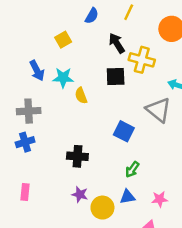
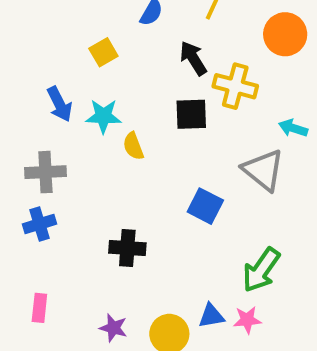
green arrow: (132, 169) -> (261, 270), moved, size x1.6
purple star: (80, 194) -> (113, 328), moved
pink star: (160, 199) -> (247, 320), moved

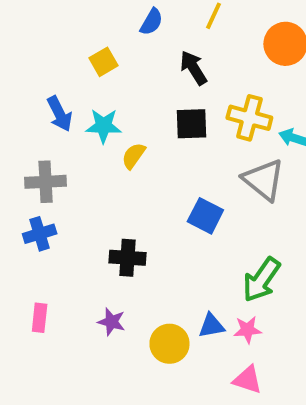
yellow cross: (235, 86) -> (249, 118), moved
yellow semicircle: (133, 146) -> (134, 156), turned 56
purple star: (113, 328) -> (112, 322), moved

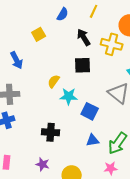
yellow cross: (249, 118) -> (112, 44), moved
cyan star: (104, 126) -> (69, 96), moved
blue triangle: (211, 326) -> (93, 140), moved

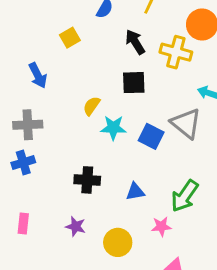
blue square: (90, 111) -> (151, 136), moved
blue triangle: (93, 140) -> (135, 192), moved
pink star: (111, 168) -> (161, 226), moved

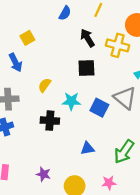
yellow square: (70, 38) -> (27, 38), moved
yellow semicircle: (92, 106) -> (45, 85), moved
black cross: (87, 180) -> (50, 121), moved
pink star: (161, 226) -> (109, 183), moved

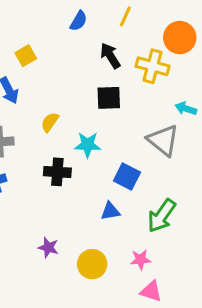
blue square: (99, 108) -> (127, 176), moved

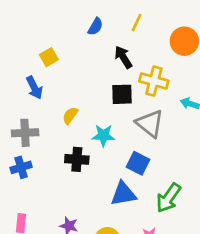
yellow cross: (153, 66) -> (154, 81), moved
gray triangle: (163, 140) -> (150, 124), moved
blue triangle: (110, 211) -> (123, 194), size x1.5

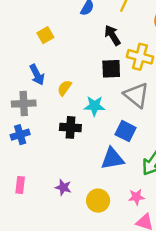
blue arrow: (34, 88) -> (37, 75), moved

